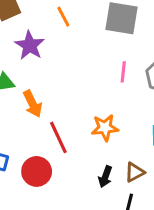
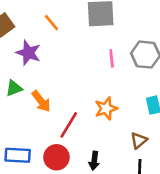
red line: (58, 137) -> (69, 125), turned 68
black arrow: (105, 177) -> (94, 161), moved

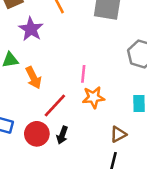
pink line: (112, 58) -> (83, 74), moved
black arrow: (94, 161) -> (62, 135), moved

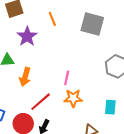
orange arrow: (33, 78) -> (25, 77), turned 36

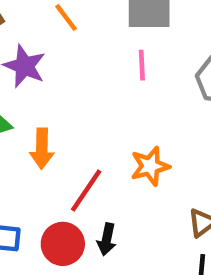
pink line: (67, 78) -> (142, 65), moved

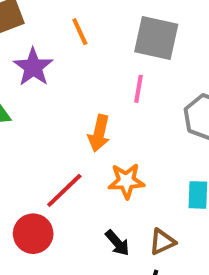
orange arrow: (42, 149) -> (99, 133), moved
black arrow: (107, 239) -> (117, 243), moved, turned -64

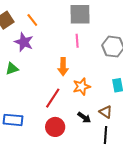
orange line: (80, 32) -> (32, 20), moved
red circle: (33, 234) -> (55, 127), moved
brown triangle: (162, 242) -> (106, 112), turned -48

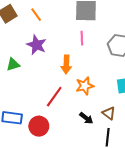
purple star: (24, 42) -> (36, 45), moved
red circle: (55, 127) -> (39, 126), moved

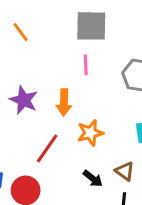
purple star: (36, 45) -> (24, 100), moved

